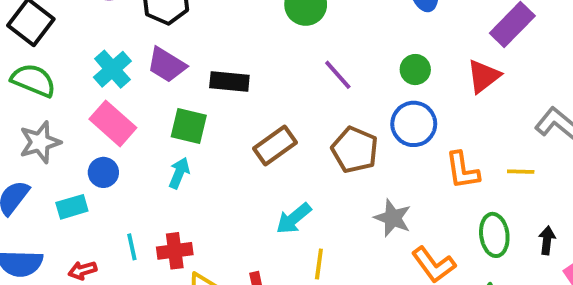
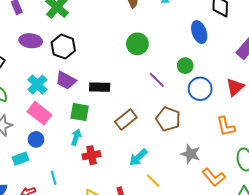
green circle: (415, 70) -> (185, 66), moved
red triangle: (483, 76) -> (235, 87), moved
blue circle: (414, 124) -> (200, 89), moved
red cross: (175, 251) -> (91, 155), moved
yellow line: (319, 264) -> (153, 181), turned -49

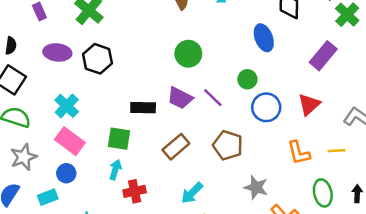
purple trapezoid: (66, 80) -> (180, 98), moved

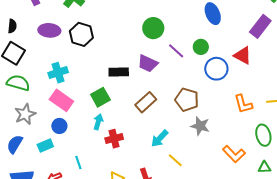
purple line: (213, 98) -> (176, 51), moved
red triangle: (309, 104) -> (243, 55), moved, turned -48
cyan cross: (67, 106) -> (58, 73), turned 30
green square: (119, 139) -> (100, 97), turned -36
gray star: (256, 187) -> (200, 126), moved

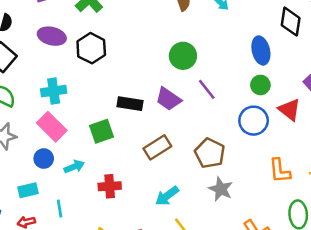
green circle: (201, 47) -> (260, 85), moved
cyan arrow: (98, 122) -> (74, 167), moved, turned 42
cyan rectangle: (45, 145) -> (28, 190), moved

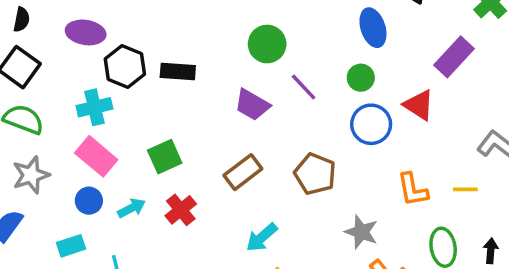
black hexagon: (91, 48) -> (125, 66), moved
green circle: (260, 85) -> (361, 78), moved
black rectangle: (130, 104) -> (178, 71), moved
red cross: (110, 186) -> (181, 210), moved, turned -30
gray star: (221, 189) -> (361, 232), moved

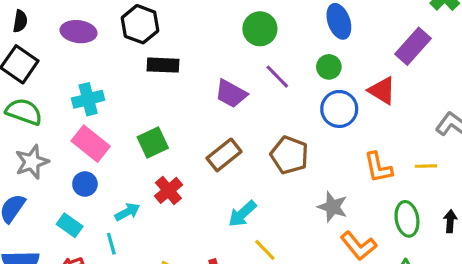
green circle: (267, 44) -> (260, 29), moved
black hexagon: (125, 66) -> (140, 24), moved
cyan arrow: (132, 208) -> (127, 212), moved
cyan rectangle: (71, 246) -> (70, 225), turned 55

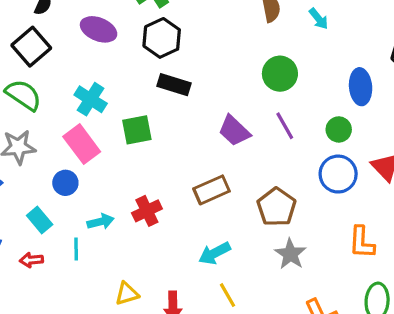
cyan cross: (88, 99) -> (91, 99), turned 32
green square: (153, 143) -> (137, 130), moved
gray star: (333, 207) -> (290, 254), moved

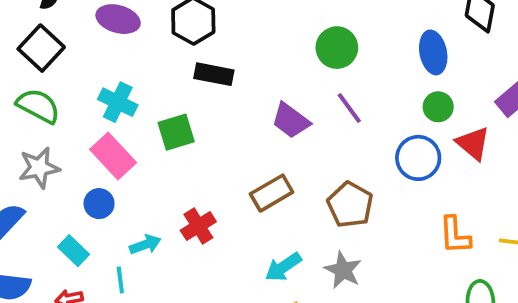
green circle: (339, 129) -> (438, 107), moved
gray star: (290, 254) -> (343, 270), moved

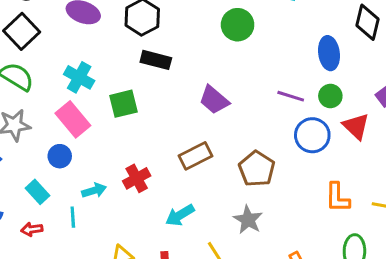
green circle: (337, 48) -> (238, 25), moved
purple line: (349, 108) -> (291, 96), moved, turned -40
cyan arrow: (283, 267) -> (180, 215), moved

